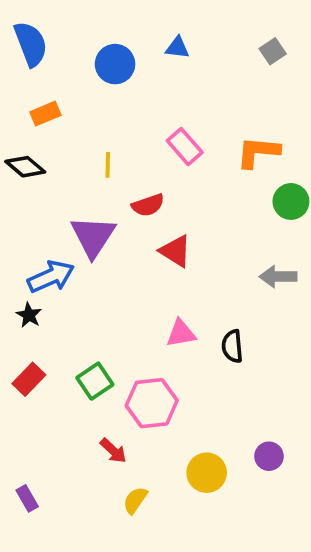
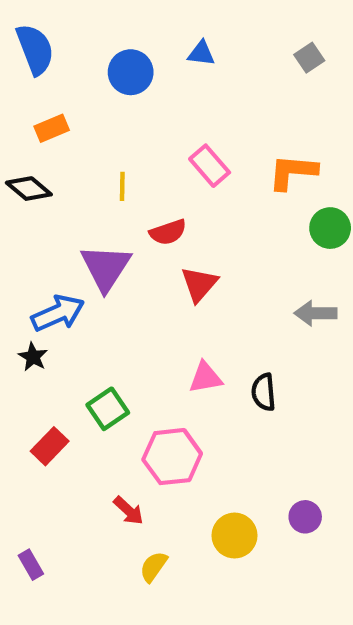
red triangle: (176, 251) -> (199, 284), turned 39
red rectangle: (29, 379) -> (50, 446), moved
green square: (95, 381) -> (108, 409), moved

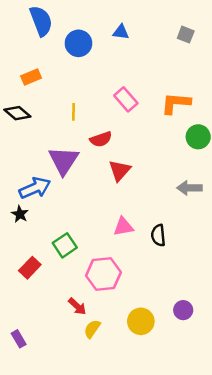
blue semicircle: (35, 49) -> (41, 21), moved
gray square: (309, 58) -> (186, 35), turned -35
yellow semicircle: (153, 567) -> (92, 329), moved

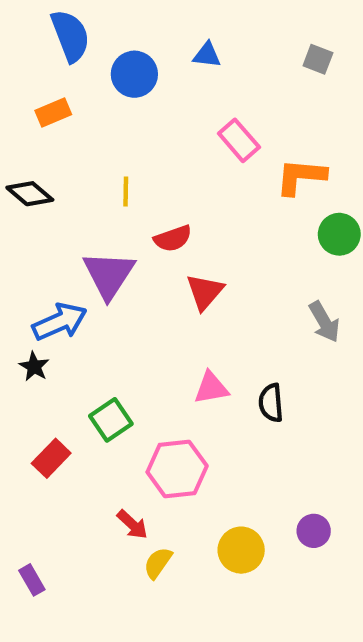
orange rectangle: (31, 77) -> (53, 113), moved
pink rectangle: (126, 99) -> (239, 140), moved
gray arrow: (189, 188) -> (324, 322), turned -120

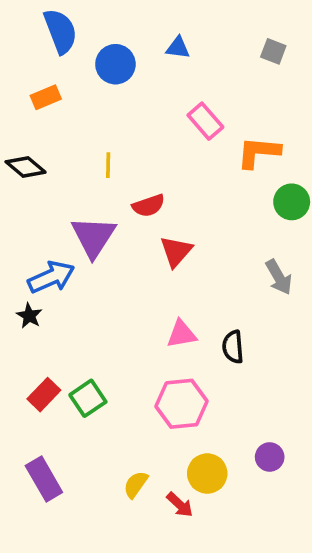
green square: (111, 420) -> (88, 398), moved
pink hexagon: (177, 469) -> (182, 404), moved
red arrow: (132, 524) -> (180, 505), moved
purple rectangle: (32, 580) -> (44, 479), moved, size x1.6

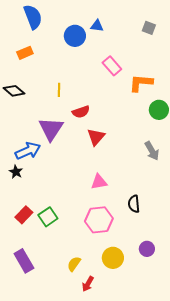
blue circle: (115, 64) -> (75, 36), moved
black semicircle: (233, 347) -> (134, 204), moved
red arrow: (180, 505) -> (88, 284), moved, turned 77

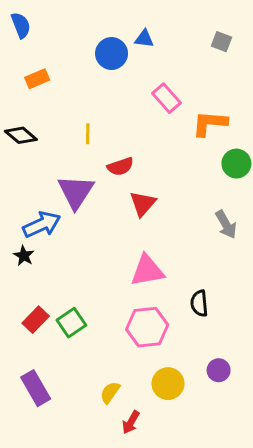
blue semicircle: (33, 17) -> (21, 25), moved, size x0.7
pink triangle: (99, 182) -> (147, 271), size x1.4

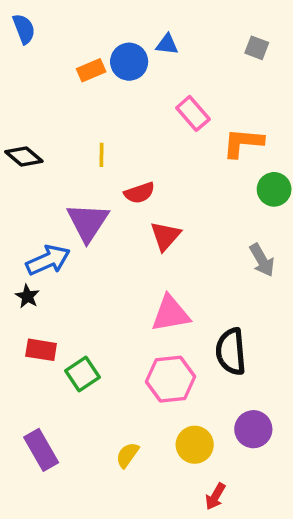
orange rectangle: (37, 79) -> (91, 70), moved
black semicircle: (199, 303) -> (231, 352), size x1.5
red rectangle: (36, 320) -> (41, 350), moved, turned 55
purple circle: (219, 370) -> (253, 429), size x1.4
red arrow: (131, 422) -> (215, 496), moved

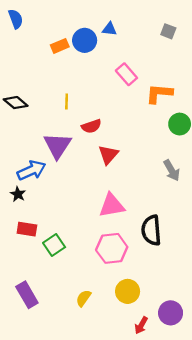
purple circle: (253, 429) -> (171, 313), moved

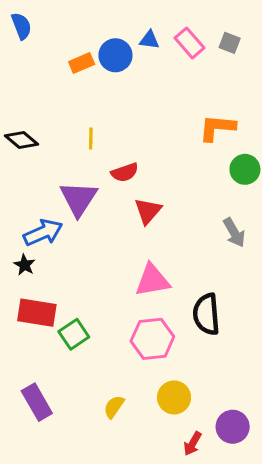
pink rectangle: (126, 74) -> (189, 43), moved
red rectangle: (27, 229) -> (37, 313), size x1.4

